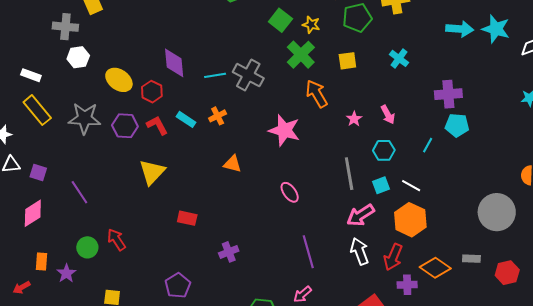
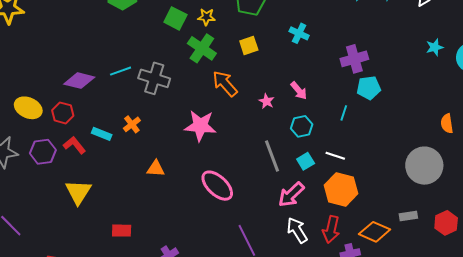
purple diamond: (174, 63) -> (79, 81), turned -60
cyan line: (215, 75) -> (121, 71), moved
pink ellipse: (290, 192) -> (217, 186), size x1.6

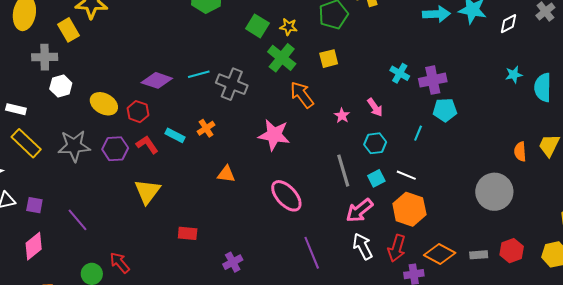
cyan cross: (299, 33) -> (400, 73), moved
gray rectangle: (408, 216) -> (479, 255), moved

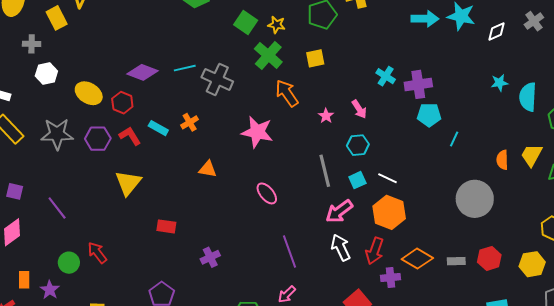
gray cross: (45, 57) -> (32, 44), size x0.7
cyan line: (418, 133) -> (454, 139), moved
pink ellipse: (286, 196) -> (267, 193), size x0.7

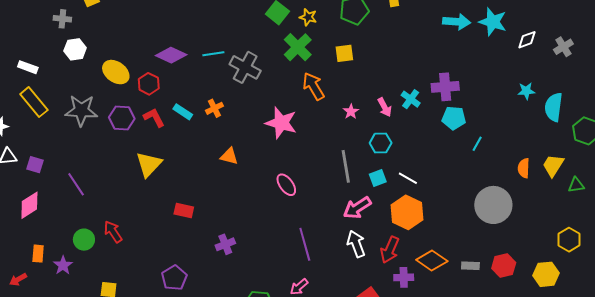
gray cross: (534, 21) -> (563, 47), moved
cyan cross: (386, 76) -> (411, 99), moved

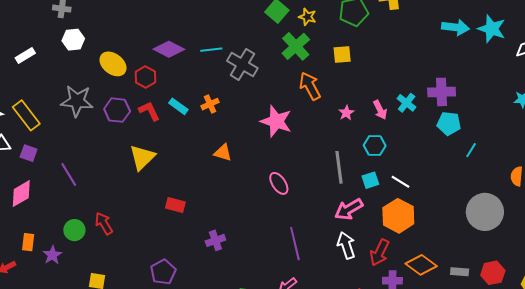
white rectangle: (28, 67) -> (25, 56), turned -54
yellow rectangle: (34, 102) -> (26, 115), moved

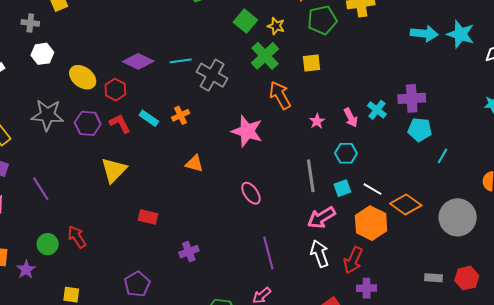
orange diamond: (421, 265) -> (406, 205), moved

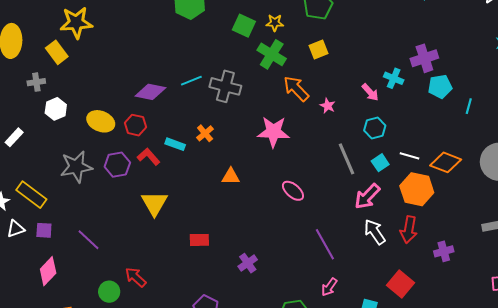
pink star: (317, 121) -> (328, 106), moved
purple cross: (367, 288) -> (444, 251), moved

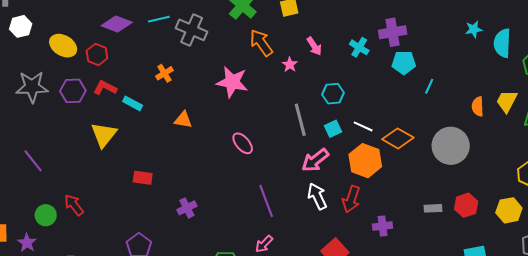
pink arrow: (370, 92) -> (314, 46), moved
cyan rectangle: (175, 144) -> (133, 103), moved
red L-shape: (149, 157) -> (105, 88), turned -30

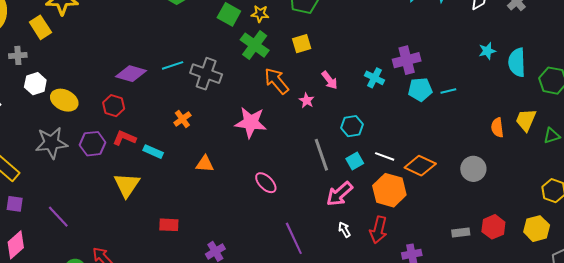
yellow ellipse: (63, 46) -> (64, 100), moved
cyan line: (429, 86) -> (448, 91), moved, turned 56
gray circle: (451, 146) -> (473, 169), size x0.7
white arrow: (317, 196) -> (344, 230), size x0.6

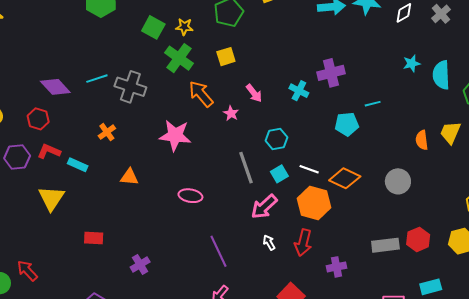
purple diamond: (131, 74) -> (55, 87), turned 32
cyan pentagon: (420, 89) -> (347, 124), moved
pink ellipse: (266, 183) -> (190, 196), turned -35
gray rectangle: (461, 233) -> (385, 245), size x1.5

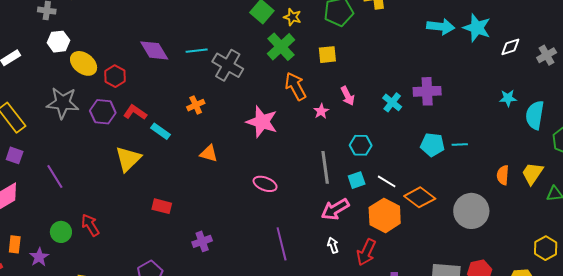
cyan line: (373, 104) -> (460, 145), moved
red hexagon: (38, 119) -> (115, 76), moved
gray circle: (398, 181) -> (471, 211), size x1.4

